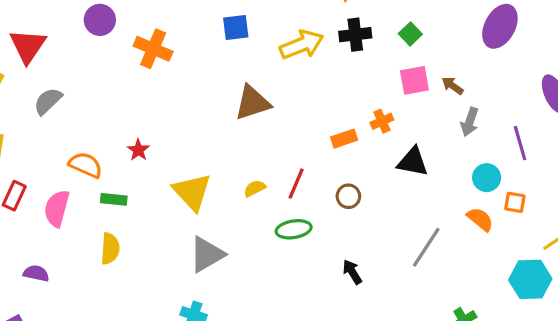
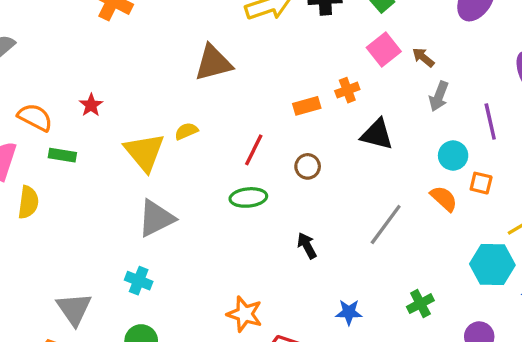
pink square: (414, 80) -> (384, 49), turned -32
yellow semicircle: (255, 188) -> (186, 131), moved
yellow semicircle: (110, 249) -> (28, 202), moved

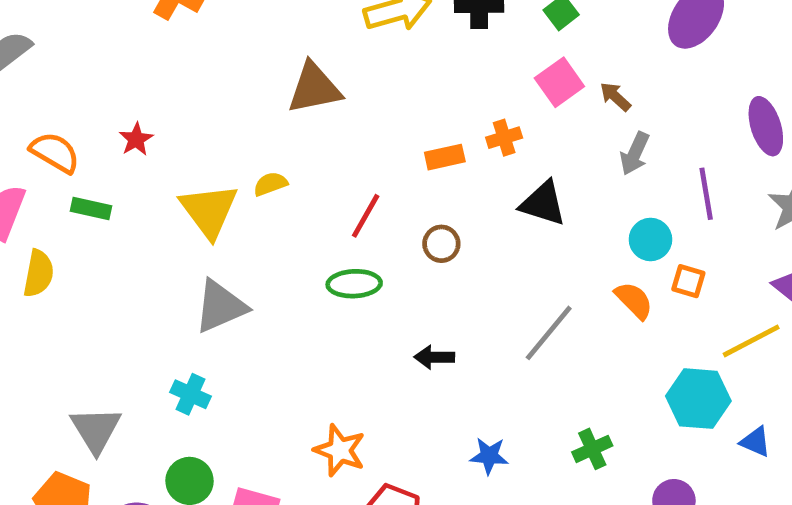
black arrow: (307, 246) -> (434, 357), turned -64

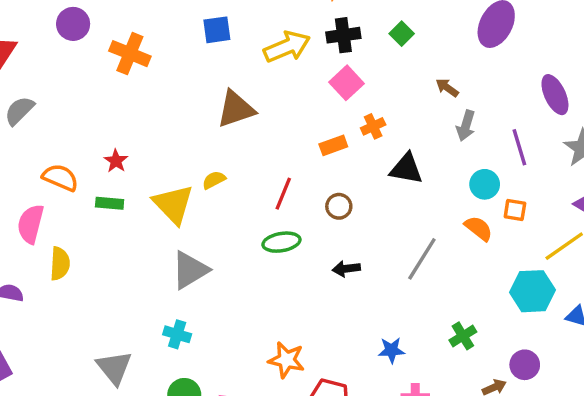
pink square: (559, 82) -> (347, 83), moved
green rectangle: (91, 209) -> (110, 203), moved
black arrow: (434, 357) -> (346, 269), moved

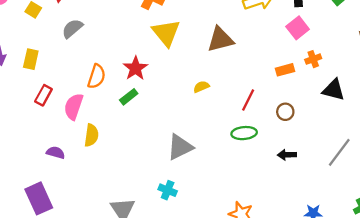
red star: (116, 161) -> (135, 68), size x1.5
orange semicircle: (60, 177) -> (97, 76), turned 80
green rectangle: (110, 203) -> (129, 97), turned -48
yellow triangle: (173, 204) -> (166, 33), moved

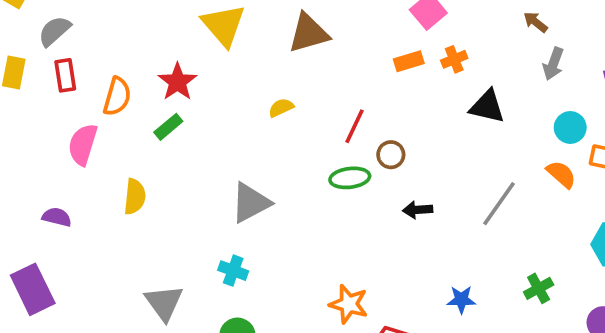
gray semicircle: (72, 28) -> (54, 31), moved
orange rectangle: (285, 70) -> (409, 61), moved
red rectangle: (43, 95) -> (65, 75), moved, turned -36
brown circle: (285, 112) -> (391, 155), moved
yellow semicircle: (91, 135) -> (135, 197), moved

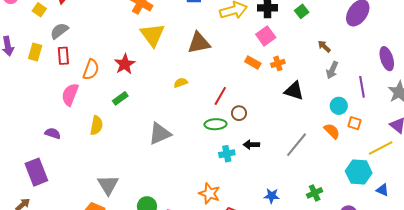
orange rectangle: (409, 61) -> (253, 63), turned 42
green rectangle: (168, 127) -> (120, 98), moved
cyan cross: (233, 271) -> (227, 154), moved, turned -35

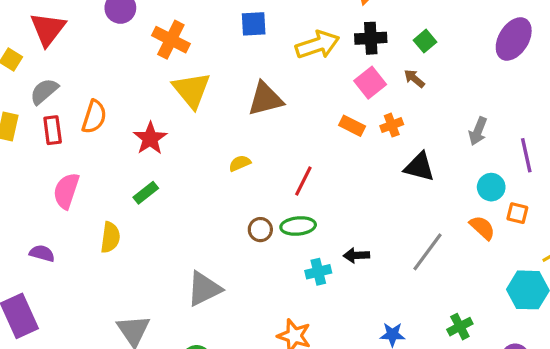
brown arrow: (324, 46) -> (414, 79), moved
orange semicircle: (91, 70) -> (94, 117), moved
brown circle: (239, 113) -> (260, 230), moved
gray triangle: (160, 134) -> (204, 289), moved

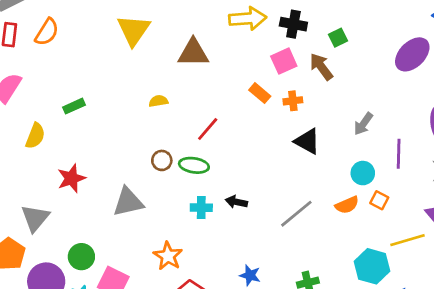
brown arrow: (414, 79) -> (321, 67), size x1.5
red star: (150, 138) -> (71, 178), moved
orange semicircle: (482, 228) -> (347, 205), turned 100
gray triangle: (204, 289) -> (128, 202), moved

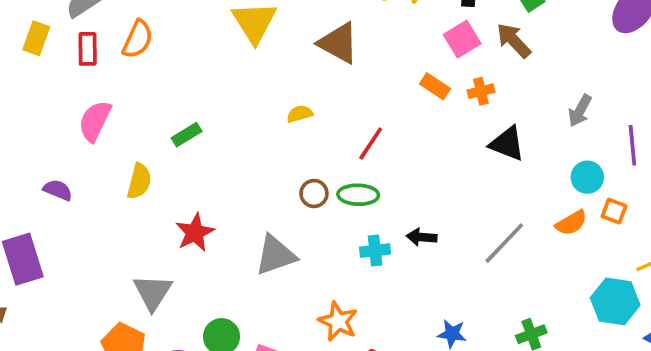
brown triangle: (193, 53) -> (338, 43), turned 36

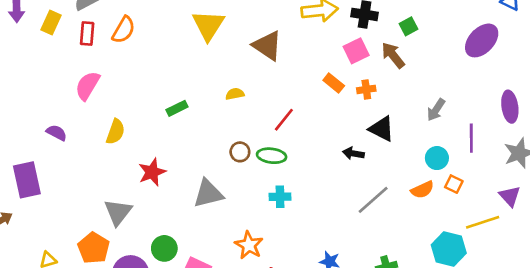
green rectangle: (187, 135) -> (177, 108), moved
black arrow: (422, 237) -> (353, 153), moved

